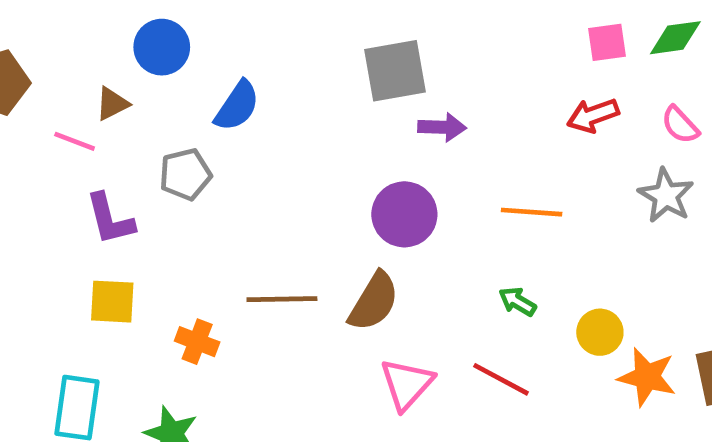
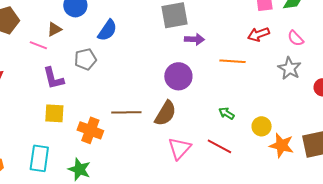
orange line: (532, 212) -> (232, 61), moved
orange cross: (197, 342) -> (90, 130), size x1.4

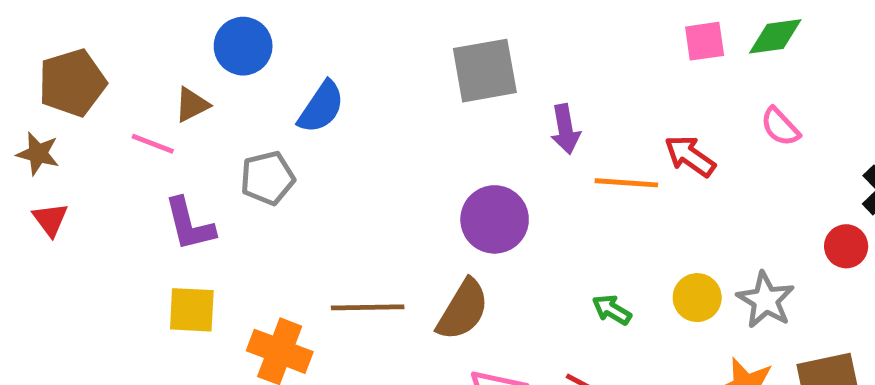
red arrow: (259, 34) -> (690, 156), moved, turned 55
purple arrow: (194, 39) -> (565, 129), moved, turned 78
gray star: (290, 68) -> (766, 300), moved
yellow circle: (262, 126) -> (697, 298), moved

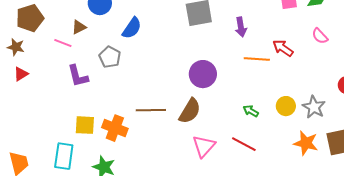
purple arrow: (565, 129) -> (241, 27), moved
gray pentagon: (268, 178) -> (110, 57), turned -30
red triangle: (50, 219) -> (21, 74), turned 35
yellow square: (192, 310) -> (85, 125), moved

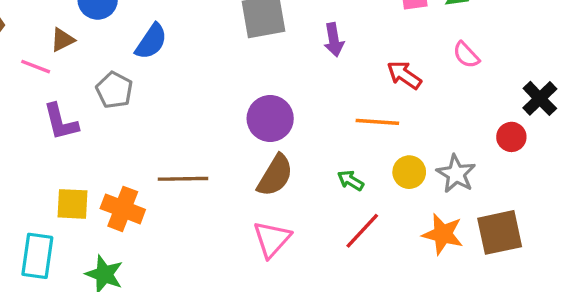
orange line: (257, 59) -> (377, 122), moved
brown semicircle: (190, 111) -> (275, 175), moved
red line: (244, 144) -> (362, 231), moved, turned -75

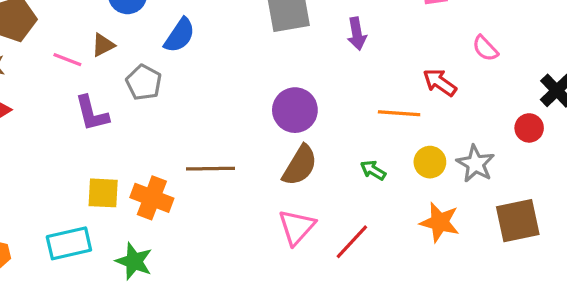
brown triangle: (62, 40) -> (103, 45), moved
red arrow: (404, 75) -> (440, 82), moved
red line: (362, 231) -> (352, 242), moved
orange star: (443, 234) -> (440, 222), moved
cyan rectangle: (37, 256) -> (69, 243), turned 69

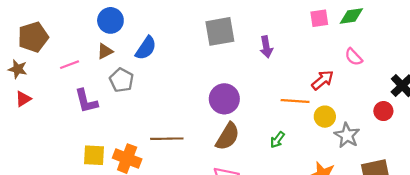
brown triangle: (103, 45) -> (105, 51), moved
pink line: (67, 60) -> (70, 65), turned -42
red arrow: (440, 82) -> (323, 80), turned 105
yellow circle: (430, 162) -> (325, 117), moved
green arrow: (373, 170) -> (277, 140), turned -84

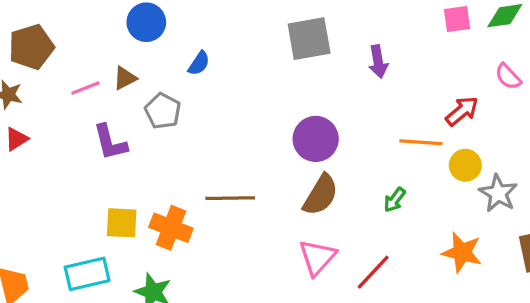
blue semicircle: (146, 48) -> (199, 63), size x0.7
brown triangle: (105, 51) -> (125, 78), moved

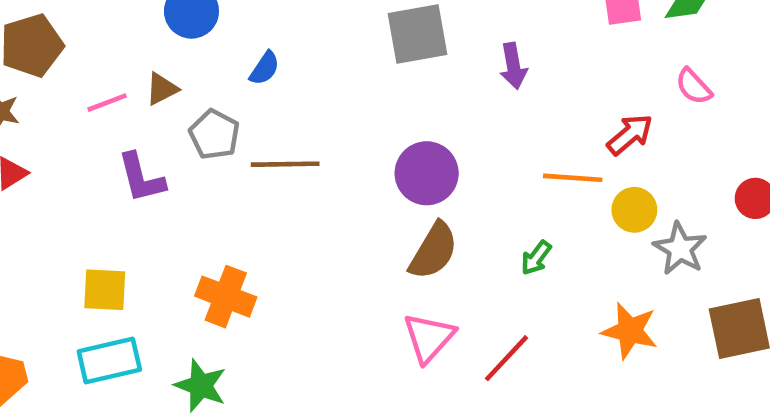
brown line: (230, 198) -> (285, 164), moved
yellow square: (122, 223) -> (105, 290), moved

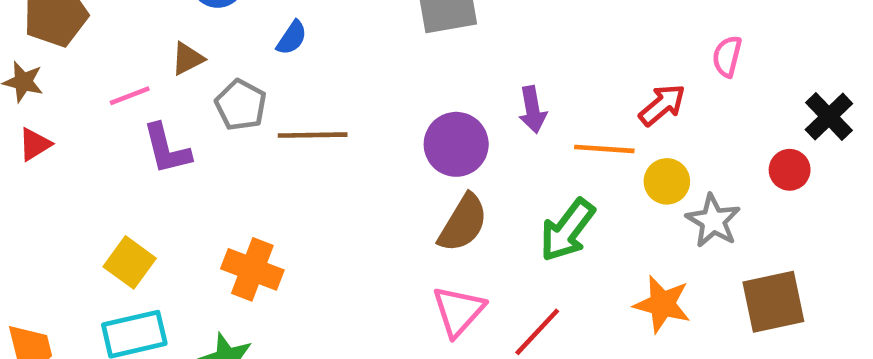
purple arrow: (513, 66) -> (533, 110), moved
pink semicircle: (694, 87) -> (727, 56), turned 57
pink line: (107, 103) -> (130, 96), moved
green arrow: (536, 258) -> (567, 230), size x1.8
yellow square: (105, 290) -> (130, 262), turned 33

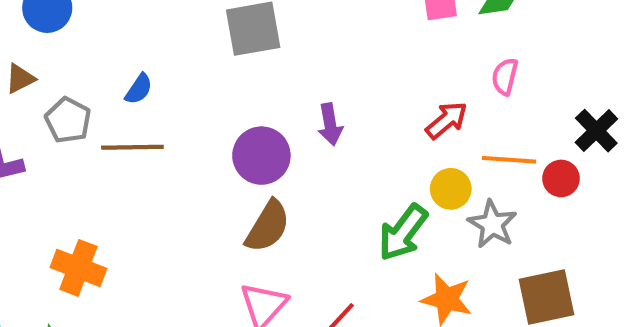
blue semicircle: (292, 38) -> (139, 89), moved
orange line: (604, 149) -> (509, 160), moved
green arrow: (567, 230) -> (403, 233), moved

